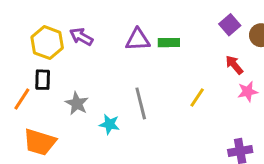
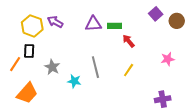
red arrow: (234, 65) -> (129, 41), moved
yellow line: (197, 98) -> (129, 70), moved
orange trapezoid: (40, 142) -> (27, 93), turned -65

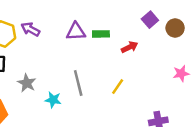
red arrow: (129, 41) -> (130, 47), moved, turned 104
pink star: (168, 59) -> (181, 73), moved

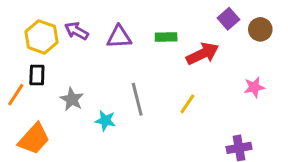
purple triangle: (76, 32) -> (119, 37), moved
red arrow: (130, 47) -> (203, 54), size x1.5
pink star: (181, 73) -> (254, 87), moved

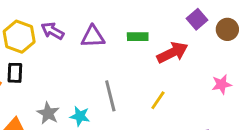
gray star: (72, 99) -> (48, 113), moved

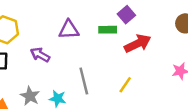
purple square: (197, 19) -> (126, 15), moved
purple arrow: (52, 31) -> (40, 55), moved

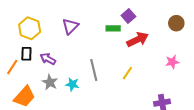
purple triangle: (69, 30) -> (70, 26), moved, turned -42
purple arrow: (40, 55) -> (48, 59), moved

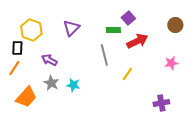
black rectangle: (26, 54) -> (17, 48), moved
gray line: (94, 70) -> (104, 55), moved

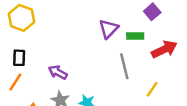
purple square: (128, 18) -> (152, 12), moved
purple triangle: (71, 28) -> (109, 29), moved
yellow hexagon: (31, 30) -> (21, 18), moved

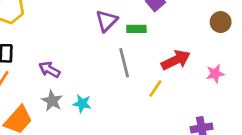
red arrow: (164, 49) -> (176, 60), moved

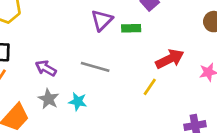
gray line: (124, 63) -> (95, 67), moved, turned -60

